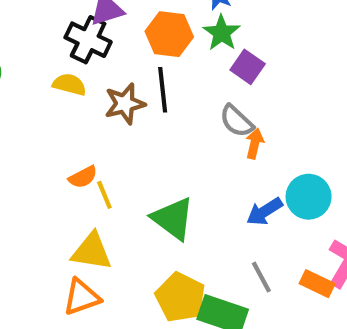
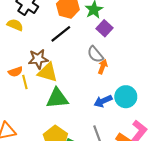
black line: (163, 90) -> (61, 34), turned 50
brown star: (125, 104) -> (38, 59), moved
green triangle: (173, 219) -> (57, 98), turned -50
yellow triangle: (92, 251) -> (48, 72), moved

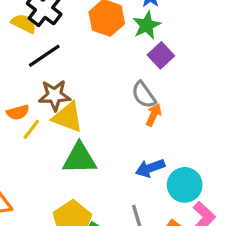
yellow semicircle: (15, 25) -> (24, 24), moved
black line: (61, 34) -> (44, 56), moved
yellow line: (25, 82) -> (31, 129), turned 48
cyan circle: (126, 97) -> (185, 185), moved

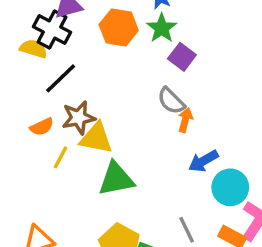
orange semicircle: (18, 112) -> (42, 127), moved
blue arrow: (150, 168) -> (203, 161), moved

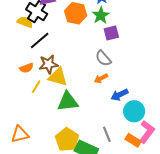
purple square: (182, 57) -> (111, 33), turned 35
orange arrow: (185, 120) -> (101, 78), moved, turned -136

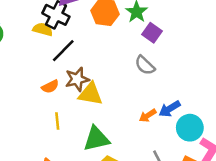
purple square: (111, 33) -> (152, 33), turned -35
orange arrow: (101, 78) -> (148, 116), moved
yellow line: (36, 87) -> (57, 121), moved, turned -32
green triangle: (68, 102) -> (96, 139), moved

